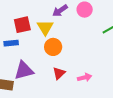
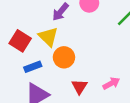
red square: (22, 25) -> (20, 41), turned -30
blue rectangle: (11, 43) -> (33, 67), moved

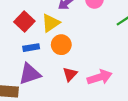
yellow triangle: (48, 37) -> (51, 23), turned 30
pink arrow: (111, 83) -> (100, 77), size x1.5

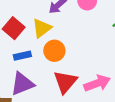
red triangle: (70, 74) -> (65, 82), size x1.5

